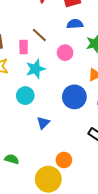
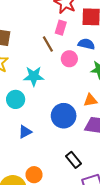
pink rectangle: (24, 47) -> (61, 28), moved
pink circle: (65, 53) -> (69, 59), moved

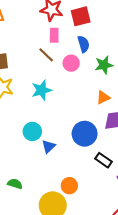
blue semicircle: (86, 44) -> (84, 44), turned 77
cyan circle: (16, 99) -> (32, 131), moved
blue circle: (64, 116) -> (85, 134), moved

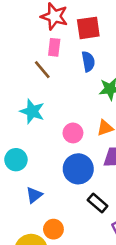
pink circle: (71, 63) -> (73, 133), moved
cyan star: (42, 90) -> (32, 111), turned 30
blue triangle: (49, 146) -> (34, 195), moved

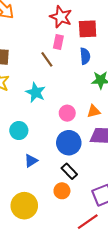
black rectangle: (98, 203) -> (69, 171), moved
orange circle: (53, 229) -> (62, 191), moved

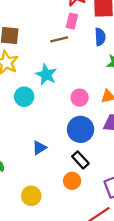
brown line: (47, 59) -> (59, 39), turned -70
cyan circle: (19, 131) -> (24, 97), moved
yellow circle: (24, 206) -> (31, 196), size x0.7

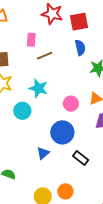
pink rectangle: (72, 21) -> (31, 40), moved
blue circle: (81, 129) -> (62, 132), moved
orange circle: (72, 181) -> (65, 191), moved

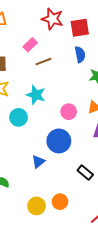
pink rectangle: (31, 40) -> (30, 45), turned 40
black rectangle: (81, 158) -> (85, 173), moved

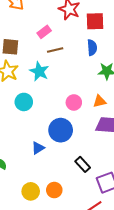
cyan star: (36, 95) -> (39, 71), moved

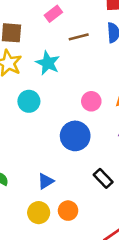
brown line: (55, 50) -> (79, 37), moved
blue triangle: (38, 148) -> (46, 181), moved

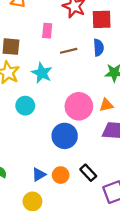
pink rectangle: (53, 14) -> (47, 31), turned -48
pink circle: (91, 101) -> (79, 106), size x1.6
orange circle: (68, 211) -> (61, 175), moved

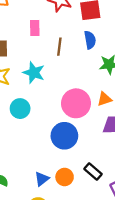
brown line: (69, 51) -> (59, 47), turned -63

